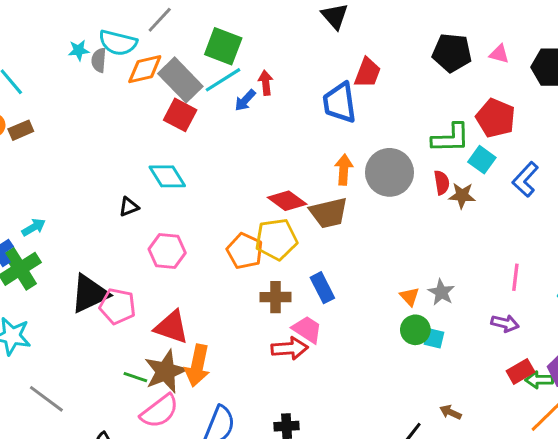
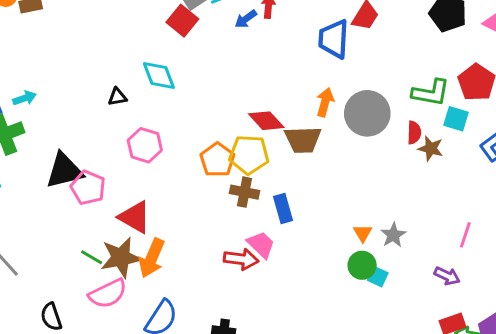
cyan square: (482, 160) -> (456, 119), turned -30
brown cross: (275, 297) -> (245, 192), moved

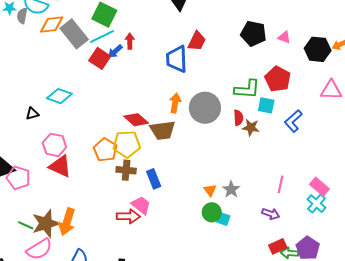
red square: (182, 21) -> (100, 58), moved
cyan diamond: (159, 76) -> (59, 96), turned -45
red triangle: (135, 217) -> (60, 166), moved

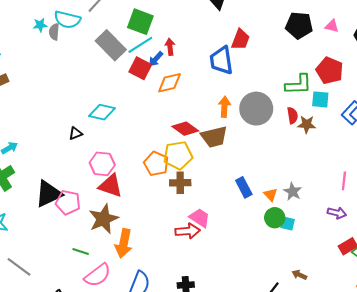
orange diamond: (52, 25) -> (169, 83), moved
blue rectangle: (154, 179) -> (244, 187), moved
brown star: (46, 224) -> (104, 219), moved

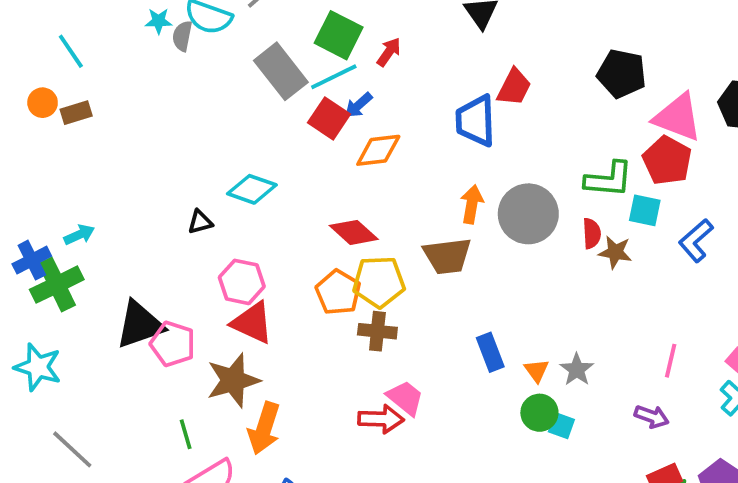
pink triangle: (332, 26) -> (678, 117), moved, size x2.0
red arrow: (170, 47) -> (389, 52), moved, turned 35
red diamond: (185, 129) -> (354, 232), moved
green line: (81, 252) -> (186, 434), turned 49

